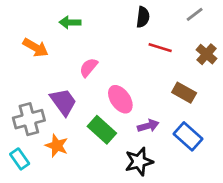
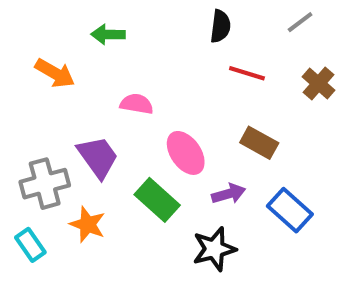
pink semicircle: (89, 67) -> (137, 104), turned 60
brown rectangle: (184, 93) -> (259, 143), moved

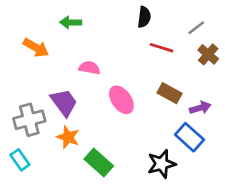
gray line: (300, 22) -> (196, 28), moved
purple arrow: (229, 194) -> (200, 108), moved
green rectangle: (157, 200) -> (99, 163), moved
orange star: (88, 224) -> (68, 137), moved
black star: (214, 249) -> (161, 164), moved

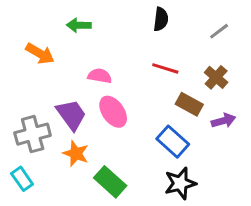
red line: (161, 48) -> (165, 68), moved
brown cross: (208, 54) -> (216, 77), moved
pink ellipse: (121, 100) -> (113, 112), moved
blue rectangle: (190, 137) -> (173, 142), moved

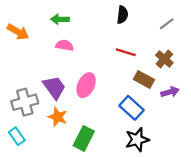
orange arrow: (40, 54) -> (18, 32), moved
pink semicircle: (100, 76) -> (65, 45), moved
pink ellipse: (113, 112) -> (86, 85), turned 60
green rectangle: (110, 182) -> (84, 138), turned 75

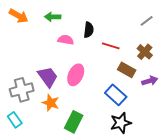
black semicircle: (122, 15) -> (89, 30), moved
orange arrow: (18, 32) -> (19, 16), moved
pink semicircle: (65, 45) -> (66, 40), moved

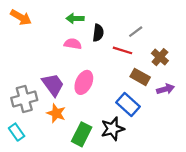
green arrow: (53, 17) -> (75, 18), moved
gray line: (147, 21) -> (136, 32), moved
black star: (121, 123) -> (113, 129), moved

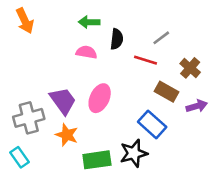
orange arrow: (21, 17) -> (25, 21), turned 35
green rectangle: (82, 134) -> (97, 160), turned 55

